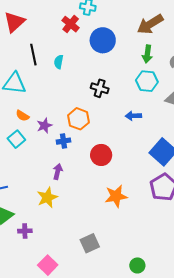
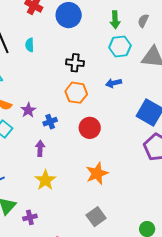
orange hexagon: (79, 119) -> (76, 93), moved
purple arrow: (58, 172) -> (40, 148), moved
orange star: (116, 196) -> (97, 173), moved

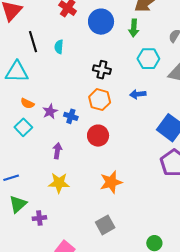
green arrow: (115, 20) -> (134, 28), moved
blue cross: (50, 122) -> (71, 116), moved, turned 32
red circle: (90, 128) -> (98, 136), moved
yellow star: (45, 180) -> (59, 183), turned 30

